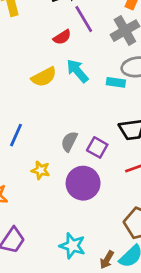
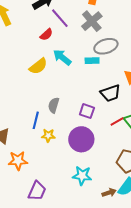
blue line: (16, 135) -> (36, 120), moved
gray semicircle: (69, 141) -> (54, 105), moved
cyan star: (72, 246) -> (82, 176), moved
brown arrow: (107, 260) -> (109, 193), turned -128

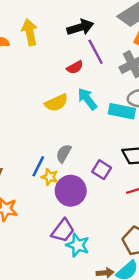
cyan rectangle: (92, 61) -> (122, 111), size x1.5
yellow star: (48, 135) -> (50, 177), moved
purple circle: (81, 139) -> (71, 191), moved
purple trapezoid: (37, 191) -> (63, 231), moved

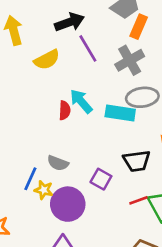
red semicircle: (75, 67) -> (65, 110), moved, turned -56
yellow semicircle: (56, 103) -> (47, 60), moved
gray semicircle: (64, 153) -> (58, 163), turned -96

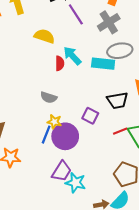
yellow semicircle: (47, 60) -> (44, 36), moved, turned -132
gray semicircle: (58, 163) -> (49, 97), moved
blue line: (30, 179) -> (46, 135), moved
yellow star: (44, 190) -> (54, 122), moved

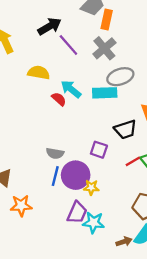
red semicircle: (60, 63) -> (59, 99), turned -40
gray semicircle: (49, 97) -> (55, 153), moved
yellow star: (54, 122) -> (91, 187), moved

